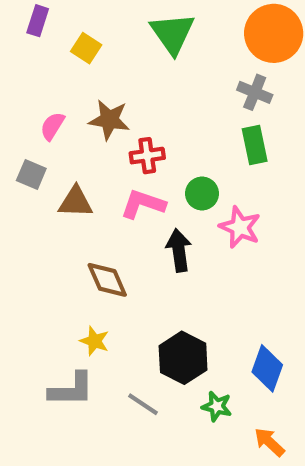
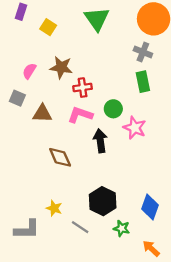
yellow star: (95, 341) -> (54, 208), moved
gray L-shape: (71, 389) -> (27, 230), moved

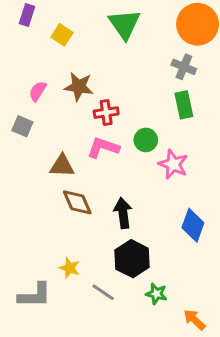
brown triangle: (42, 114) -> (62, 166), moved
black arrow: (100, 141) -> (123, 213), moved
blue diamond: (150, 207) -> (193, 225), moved

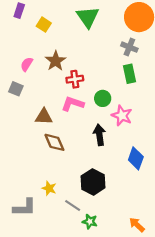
brown star: (79, 87) -> (56, 61), turned 30
black arrow: (123, 213) -> (99, 135), moved
green star: (156, 294) -> (90, 222), moved

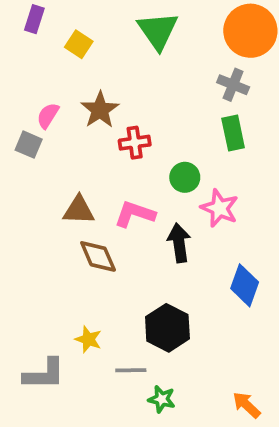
gray square: (16, 89) -> (29, 145), moved
pink L-shape: (73, 104) -> (135, 214), moved
gray line: (73, 205) -> (131, 370), turned -35

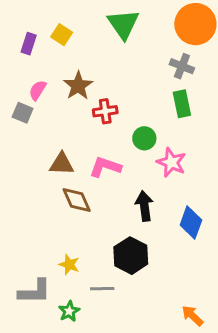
purple rectangle: (34, 19) -> (29, 44), moved
black arrow: (179, 243) -> (144, 206), moved
green star: (162, 399) -> (69, 311), moved, turned 30

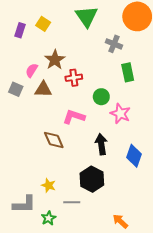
gray cross: (182, 66) -> (114, 44), moved
pink semicircle: (38, 90) -> (32, 70), moved
gray square: (23, 113) -> (16, 89), moved
brown triangle: (62, 164) -> (43, 89), moved
orange arrow: (192, 316) -> (120, 221), moved

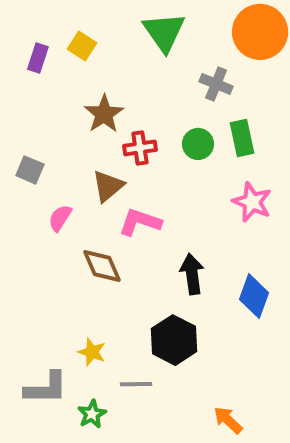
pink semicircle: (32, 70) -> (60, 218), moved
brown triangle: (43, 89) -> (108, 186), moved, turned -42
green circle: (101, 97) -> (198, 144), moved
pink star: (120, 114) -> (252, 202), moved

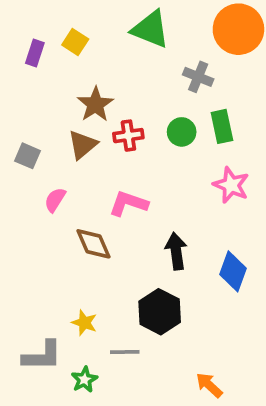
green triangle: (164, 32) -> (150, 29), turned -33
brown triangle: (108, 186) -> (83, 145), moved

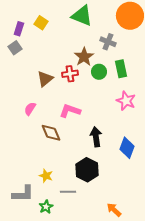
brown star: (95, 104) -> (84, 57), moved
gray square: (27, 156) -> (15, 48), moved, turned 32

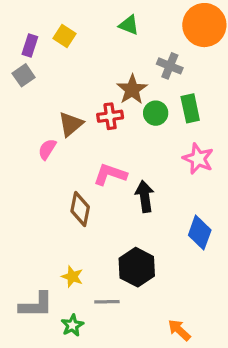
green triangle: (82, 16) -> (129, 25), size x0.6
pink semicircle: (30, 109) -> (47, 149), moved
brown diamond: (51, 133) -> (80, 209), turned 35
black arrow: (96, 137) -> (145, 196), moved

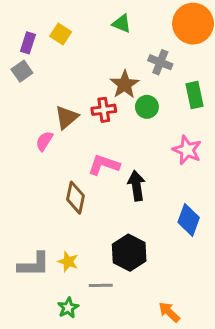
green rectangle: (190, 108) -> (194, 95), moved
gray L-shape: (36, 305) -> (34, 265), moved

